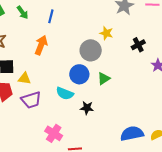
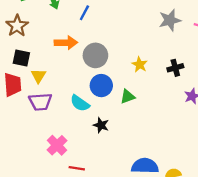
yellow star: (106, 33) -> (140, 65), moved
orange arrow: (41, 45) -> (66, 43), turned 54
gray circle: (91, 50) -> (95, 55), moved
yellow triangle: (24, 78) -> (39, 76), turned 40

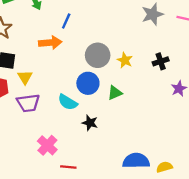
blue line: (84, 13) -> (66, 21), moved
gray circle: (95, 55) -> (98, 55), moved

